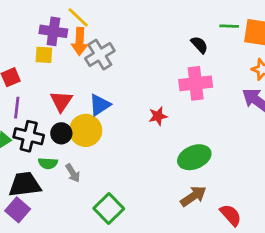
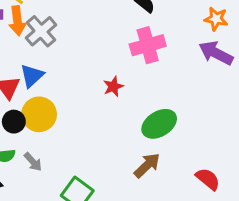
blue triangle: (100, 105) -> (32, 76), moved
brown arrow: (193, 196) -> (147, 165), moved

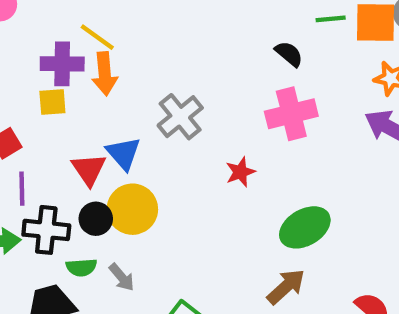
gray cross: (41, 31) -> (180, 117), moved
blue triangle: (32, 76) -> (123, 153), turned -30

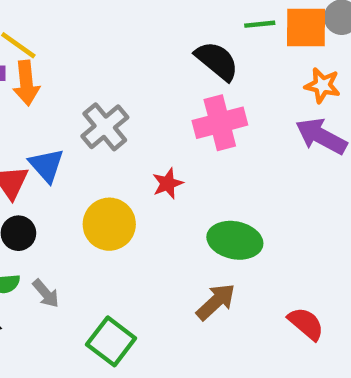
black semicircle: (289, 54) -> (217, 61), size x1.5
yellow circle: (132, 209) -> (109, 224), moved
green ellipse: (305, 227) -> (235, 240), turned 42

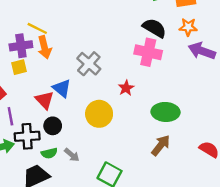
black semicircle: (217, 61) -> (154, 28), moved
orange star: (322, 85) -> (188, 27), moved
pink cross: (220, 123) -> (148, 52), turned 36

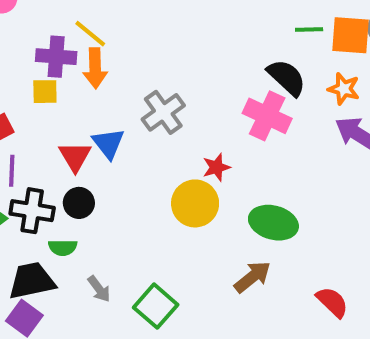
yellow circle: (99, 114) -> (195, 203), moved
gray arrow: (72, 155) -> (99, 289), moved

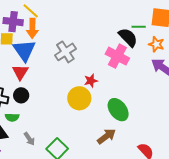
green line: (309, 29) -> (139, 27), moved
blue triangle: (108, 143) -> (24, 50), moved, size x1.4
green ellipse: (273, 223) -> (118, 110), turned 35

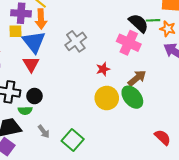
green line: (139, 27) -> (153, 20), moved
black circle: (21, 95) -> (34, 96), moved
yellow circle: (79, 98) -> (107, 98), moved
brown arrow: (106, 136) -> (137, 78), moved

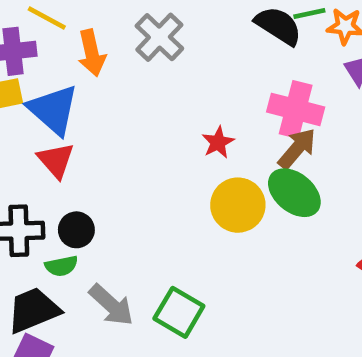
orange arrow: (41, 19) -> (92, 53), moved
gray cross: (76, 41) -> (159, 37), moved
pink cross: (129, 43) -> (296, 109), moved
gray arrow: (44, 131) -> (111, 305), size x1.5

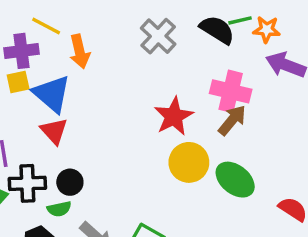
gray cross: (159, 37) -> (158, 36), moved
red star: (218, 142) -> (174, 116), size x1.6
green ellipse: (294, 193) -> (235, 180), moved

